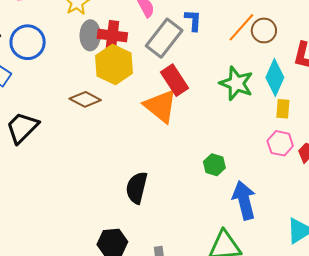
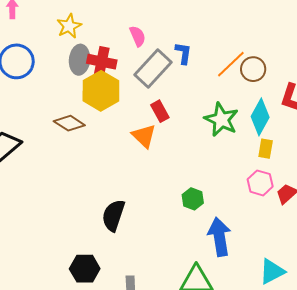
red rectangle: (174, 80) -> (160, 111), size x0.7
orange triangle: (161, 106) -> (144, 136), size x0.7

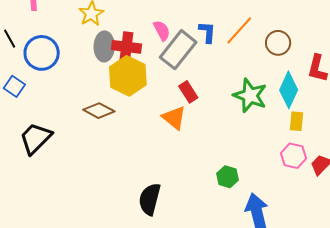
pink semicircle: (138, 36) -> (162, 31), moved
orange line: (231, 64) -> (239, 30), moved

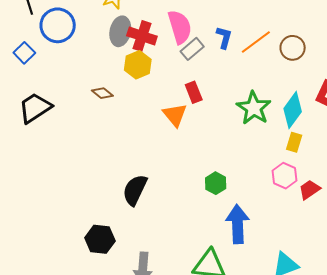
pink semicircle: (162, 31) -> (180, 27), size x1.6
brown circle: (278, 43) -> (293, 48), moved
gray rectangle: (178, 50) -> (192, 49), size x0.6
yellow hexagon: (128, 76) -> (138, 65), size x0.7
brown diamond: (99, 111) -> (102, 93), size x0.7

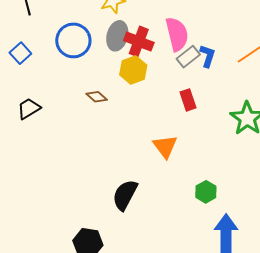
blue circle: (58, 25) -> (73, 40), moved
blue L-shape: (224, 37) -> (208, 56), moved
black trapezoid: (35, 108) -> (29, 109), size x0.7
orange triangle: (175, 115) -> (165, 146), moved

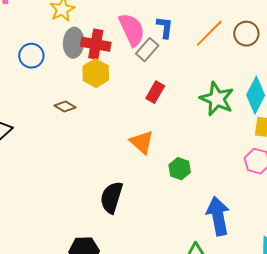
blue circle: (73, 40) -> (31, 56), size x0.7
blue L-shape: (208, 56) -> (165, 27), moved
red rectangle: (188, 100) -> (155, 92), turned 60
green hexagon: (206, 192) -> (180, 169), moved

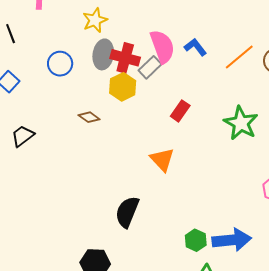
blue L-shape: (165, 27) -> (195, 47), turned -50
gray rectangle: (147, 50) -> (150, 67), moved
green hexagon: (180, 169) -> (196, 240), moved
blue arrow: (218, 216) -> (232, 240), turned 90

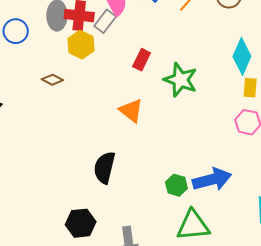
green star: (241, 123) -> (181, 80), moved

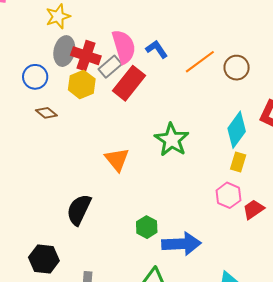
blue circle: (16, 31) -> (35, 77), moved
red rectangle: (142, 60) -> (129, 83), moved, size x1.6
green hexagon: (176, 185) -> (147, 227), moved

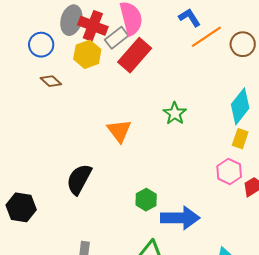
blue L-shape: (157, 49) -> (190, 18), moved
green star: (172, 140) -> (175, 113), size x0.7
black hexagon: (44, 259) -> (21, 207), moved

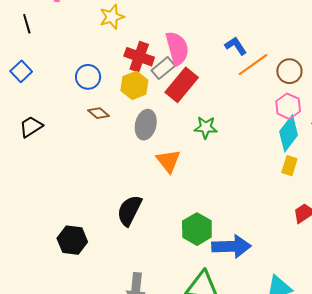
gray ellipse: (71, 20) -> (146, 125), moved
green star: (175, 113) -> (206, 127), moved, turned -30
pink hexagon: (229, 171) -> (288, 106), moved
green hexagon: (146, 200) -> (197, 229), size x1.4

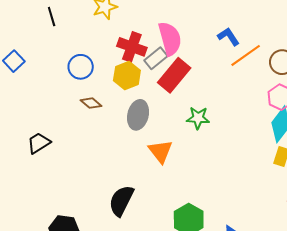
black line: (27, 24) -> (52, 17), moved
black trapezoid: (31, 127) -> (39, 143), moved

